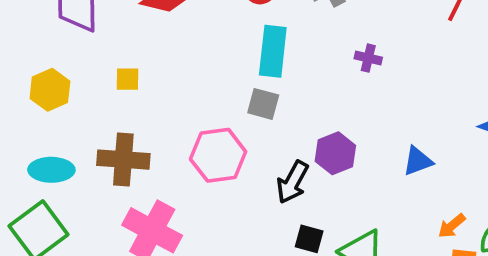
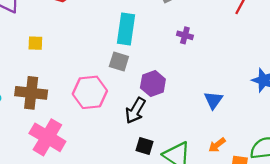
purple hexagon: (335, 153) -> (153, 84), moved
blue triangle: (418, 161) -> (213, 100), turned -36
orange arrow: (452, 226) -> (217, 145), moved

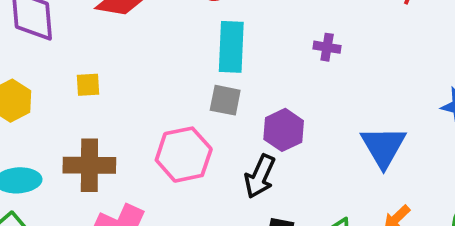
blue triangle: (213, 100) -> (383, 147), size x1.5

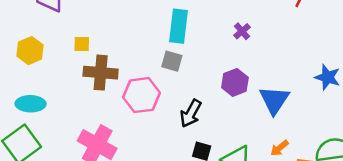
purple cross: (327, 47) -> (242, 31), turned 35
purple hexagon: (284, 130) -> (235, 82), moved
brown cross: (89, 165) -> (101, 73), moved

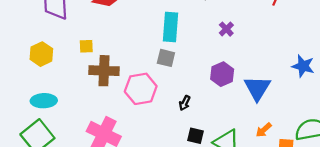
black arrow: (191, 113) -> (185, 103), size x0.6

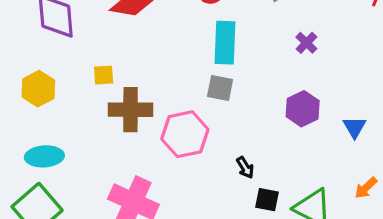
blue triangle: (257, 88) -> (355, 127), size x0.6
black arrow: (185, 103) -> (245, 168), moved, turned -56

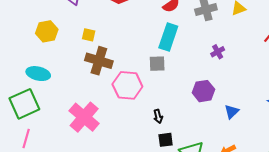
gray square: (220, 88) -> (157, 64), turned -30
black square: (267, 200) -> (166, 140), turned -35

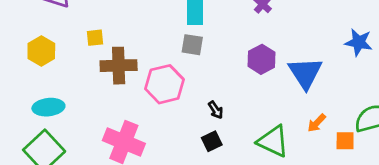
gray square: (157, 64) -> (192, 45), turned 30
blue triangle: (232, 112) -> (305, 73), size x1.8
black square: (166, 140) -> (212, 141), moved

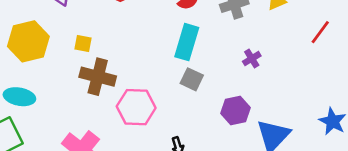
gray square: (192, 45) -> (192, 79), moved
yellow hexagon: (41, 51) -> (28, 41), size x1.4

